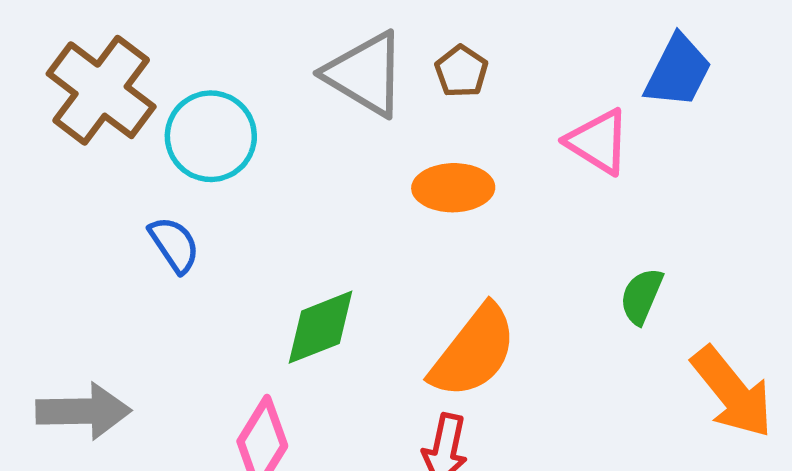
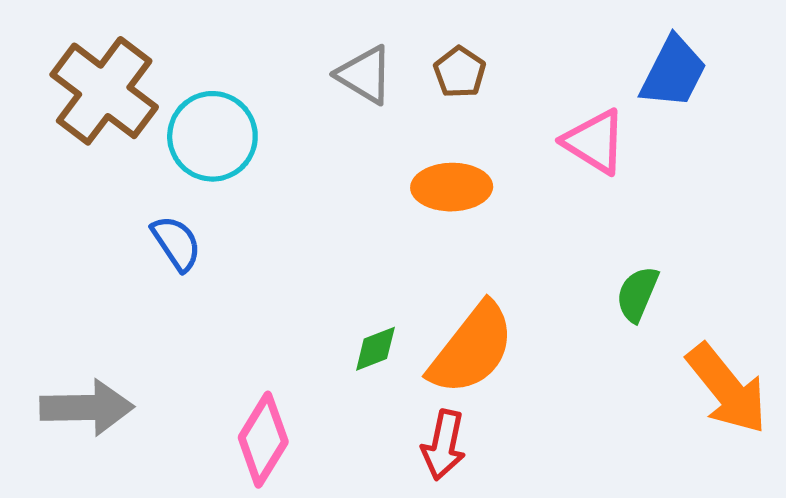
gray triangle: (365, 74) -> (365, 75), size x0.7
green diamond: (321, 327) -> (375, 349), moved, size x0.6

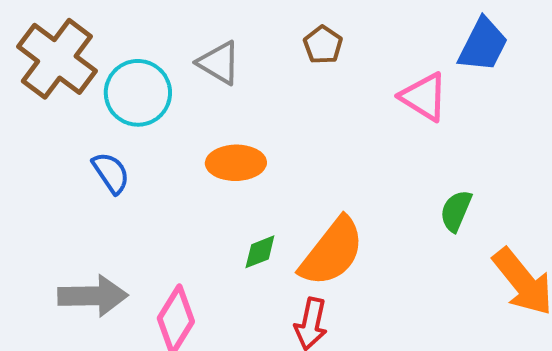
gray triangle: (365, 75) -> (219, 63), moved
orange ellipse: (452, 187) -> (236, 163), moved
gray arrow: (87, 408) -> (93, 296), moved

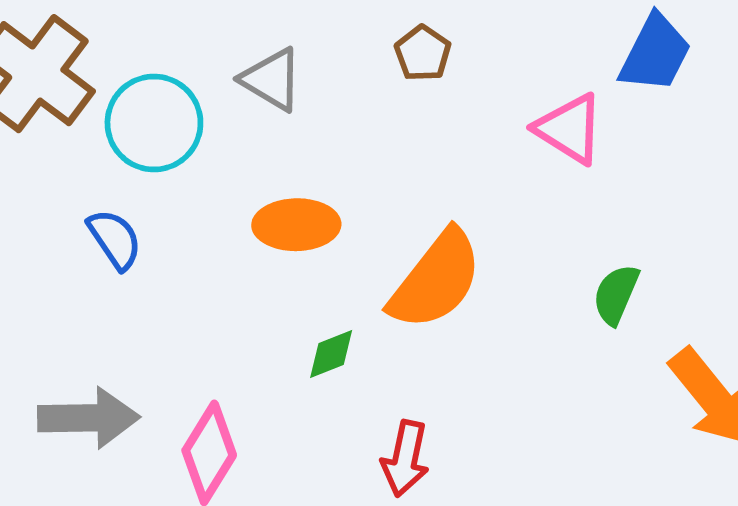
orange semicircle: (332, 252) -> (436, 280), moved

